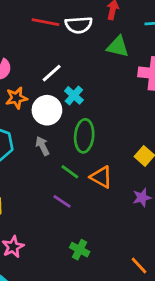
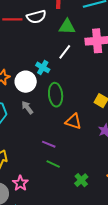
white line: (52, 73) -> (65, 52), moved
green line: (70, 172) -> (53, 164), moved
green cross: (80, 250) -> (81, 180), moved, turned 32

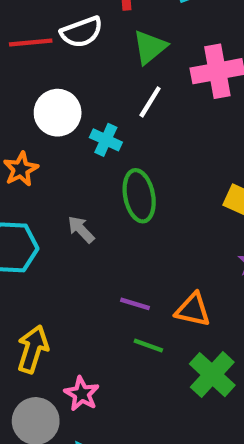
green triangle: (67, 27) -> (150, 47), turned -36
white circle: (26, 82) -> (58, 113), moved
orange triangle: (73, 122) -> (193, 310), moved
green cross: (81, 180) -> (212, 375), size x1.5

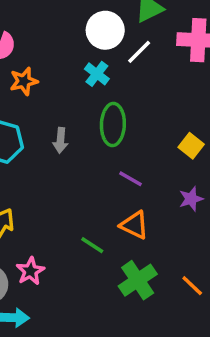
white circle: (58, 113) -> (105, 30), moved
gray arrow: (81, 229) -> (60, 140), turned -145
purple line: (135, 304) -> (130, 179), moved

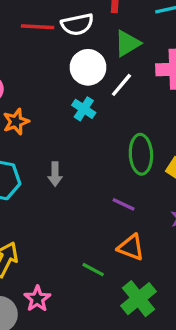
green ellipse: (113, 124) -> (141, 154), moved

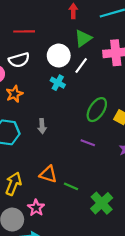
white semicircle: (77, 24) -> (19, 60), moved
green ellipse: (141, 154) -> (97, 110), turned 40
orange triangle: (131, 247) -> (48, 174), moved

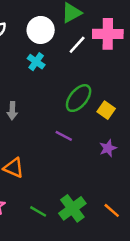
white line: (81, 65) -> (77, 45), moved
green line: (71, 186) -> (38, 211), moved

